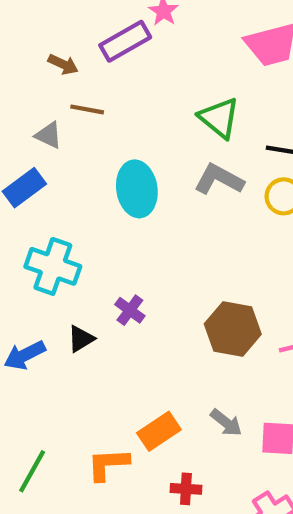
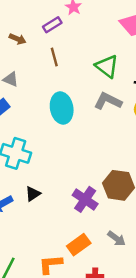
purple rectangle: (125, 41) -> (52, 25), size x0.7
brown line: (87, 109) -> (54, 57), moved, turned 66
purple cross: (130, 310) -> (85, 199), moved, size x1.5

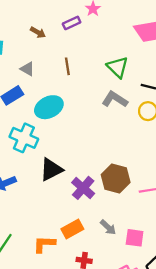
brown line: (54, 57) -> (67, 66), moved
cyan ellipse: (62, 108) -> (49, 107), moved, turned 68
black triangle: (33, 194) -> (51, 170), moved, size x1.6

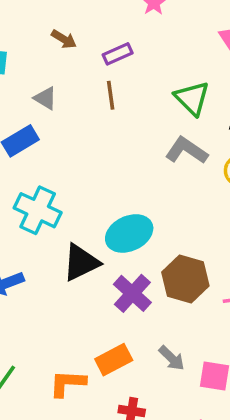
purple rectangle: (72, 23) -> (118, 54), moved
cyan ellipse: (49, 107) -> (129, 233), moved

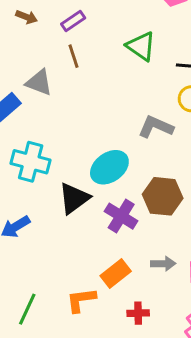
gray triangle: (45, 98) -> (39, 82), moved, size x1.4
gray L-shape: (186, 151) -> (156, 127), moved
gray arrow: (172, 358) -> (163, 264), turned -35

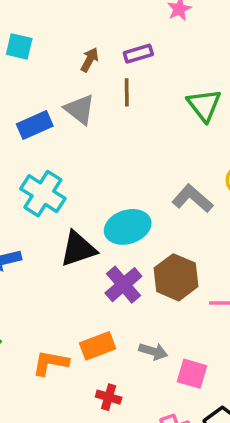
brown arrow: (27, 17) -> (90, 60), moved, turned -100

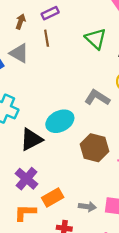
purple cross: (123, 285) -> (27, 179), moved
gray arrow: (153, 351) -> (87, 207), moved

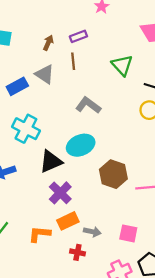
gray L-shape: (97, 98) -> (88, 105), moved
purple cross: (27, 179) -> (60, 193), moved
gray arrow: (87, 207) -> (92, 232), moved

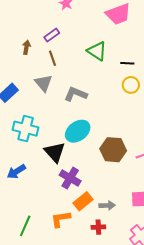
gray triangle: (45, 74) -> (43, 83), moved, turned 30
black triangle: (51, 161) -> (55, 152), turned -35

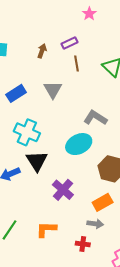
brown line: (53, 58) -> (77, 64), moved
gray L-shape: (76, 94) -> (95, 118), moved
black triangle: (55, 152) -> (37, 161), moved
orange rectangle: (83, 201) -> (103, 202), moved

